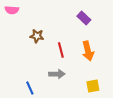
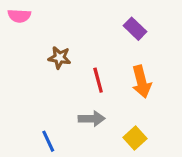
yellow square: (93, 86) -> (135, 138), moved, turned -32

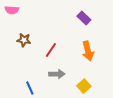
brown star: (59, 58) -> (24, 40), moved
red line: (98, 80) -> (51, 50), moved, turned 49

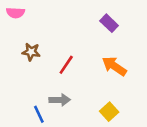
orange arrow: (88, 51) -> (114, 66), turned 138
gray arrow: (57, 74) -> (60, 100), moved

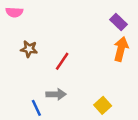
purple rectangle: (109, 23) -> (118, 22), moved
orange arrow: (114, 66) -> (121, 49), moved, turned 70

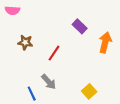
purple rectangle: (118, 22) -> (80, 26), moved
gray arrow: (56, 94) -> (49, 82), turned 49

